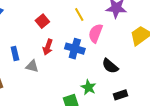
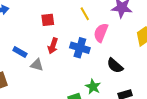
red square: (42, 21) -> (48, 20), turned 32
blue rectangle: (15, 54) -> (20, 52), turned -48

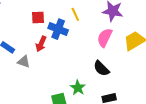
pink semicircle: (101, 33) -> (105, 38), moved
blue cross: (80, 48) -> (58, 29), moved

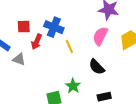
yellow line: (75, 14) -> (69, 46), moved
red square: (38, 18) -> (24, 27), moved

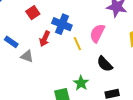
red square: (24, 27) -> (33, 13), moved, turned -32
pink semicircle: (100, 36) -> (97, 33), moved

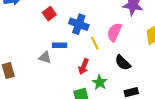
red arrow: (45, 39) -> (84, 67), moved
blue rectangle: (11, 42) -> (60, 45), moved, turned -32

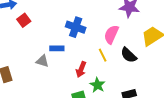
red square: (49, 14) -> (24, 20), moved
yellow line: (95, 43) -> (103, 55), moved
black semicircle: (123, 63) -> (129, 55), moved

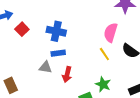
blue cross: (76, 27) -> (56, 31), moved
red arrow: (81, 69) -> (67, 74), moved

